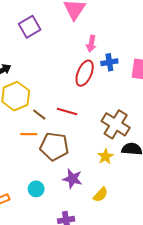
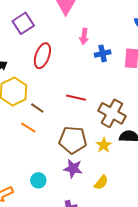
red ellipse: (85, 73) -> (42, 56), moved
red line: (67, 112) -> (76, 98), moved
orange line: (29, 134) -> (28, 128), turned 35
brown pentagon: (54, 146) -> (73, 140), moved

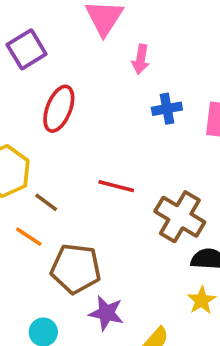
pink arrow: (84, 36) -> (141, 59), moved
brown pentagon: (73, 140) -> (76, 269), moved
yellow star: (104, 145) -> (202, 300), moved

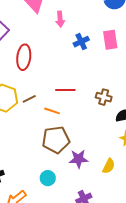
brown line: (46, 202) -> (29, 99), moved, turned -48
brown cross: (180, 217) -> (104, 97), size x0.6
orange line: (29, 237) -> (52, 111), moved

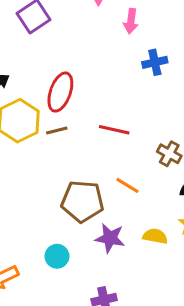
red ellipse: (24, 57) -> (60, 92), moved
orange line: (52, 111) -> (127, 185), moved
yellow semicircle: (109, 166) -> (155, 236), moved, turned -119

